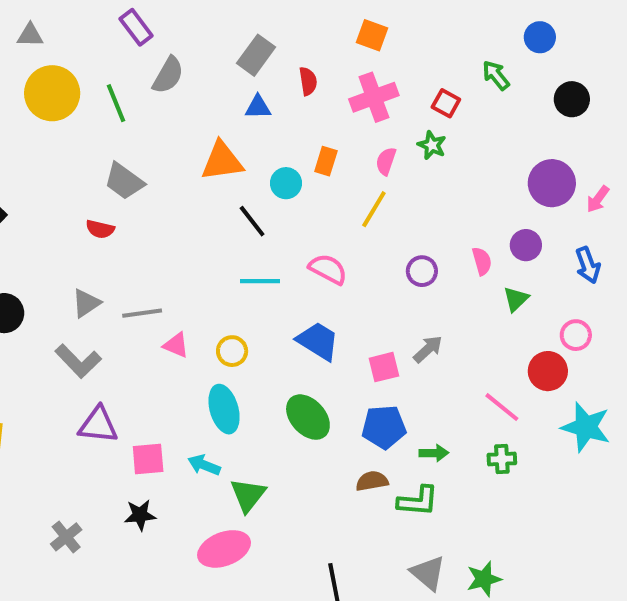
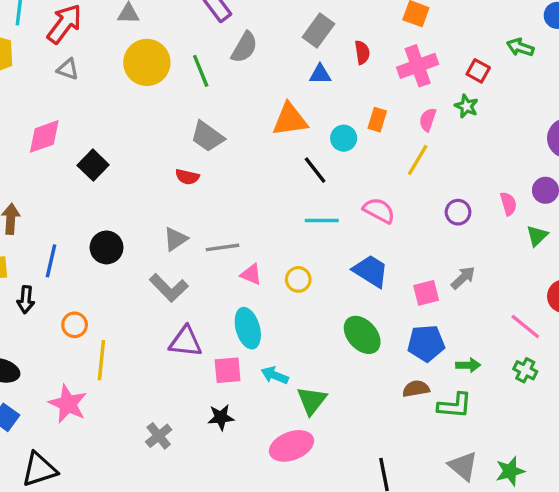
green arrow: (496, 75) -> (520, 47), turned -32
cyan ellipse: (224, 409) -> (248, 328), moved
green cross: (502, 459) -> (525, 370), turned 30

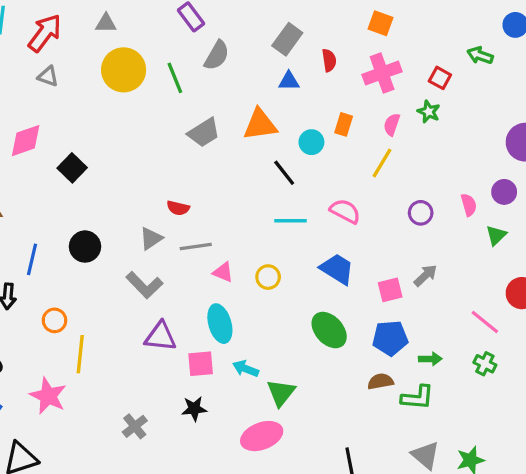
gray trapezoid: (207, 136) -> (204, 133), moved, turned -68
red semicircle: (187, 177) -> (178, 208), moved

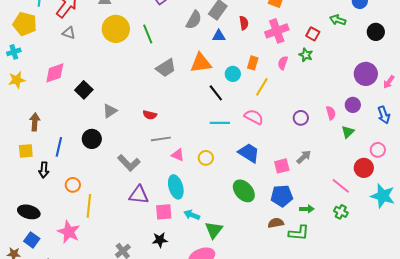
gray semicircle: (217, 55) -> (194, 20), moved
yellow line: (382, 163) -> (262, 87), moved
gray triangle: (151, 238) -> (110, 111), moved

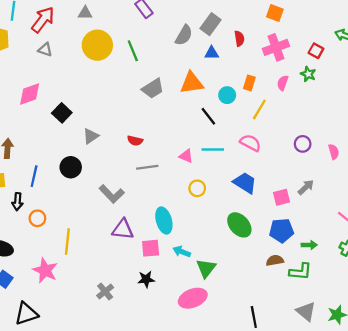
pink semicircle: (331, 113) -> (334, 152), moved
pink triangle: (178, 155) -> (186, 156), moved
orange circle: (73, 185) -> (37, 218), moved

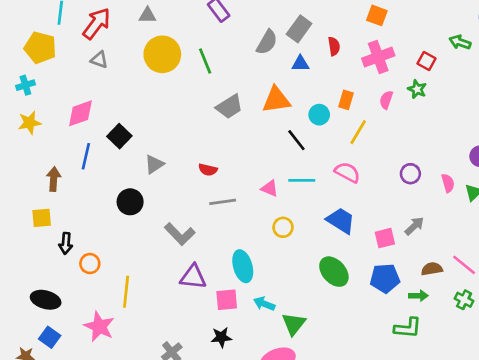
blue line: (34, 176) -> (86, 156), moved
brown semicircle: (275, 260) -> (432, 269), moved

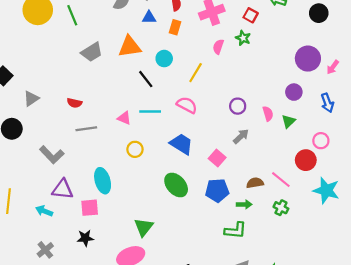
orange rectangle: (346, 100) -> (175, 27), moved
gray arrow: (414, 226) -> (241, 136), moved
pink square: (385, 238) -> (217, 158), turned -35
cyan arrow: (264, 304) -> (44, 211), moved

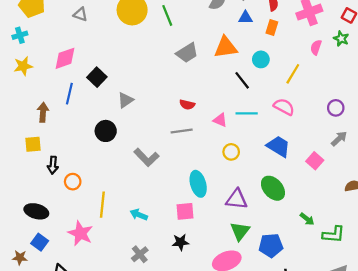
red semicircle: (74, 103) -> (187, 105), moved
purple triangle: (63, 189) -> (237, 199), moved
blue pentagon: (217, 190) -> (271, 245), moved
green arrow: (244, 204) -> (307, 219), moved, turned 40

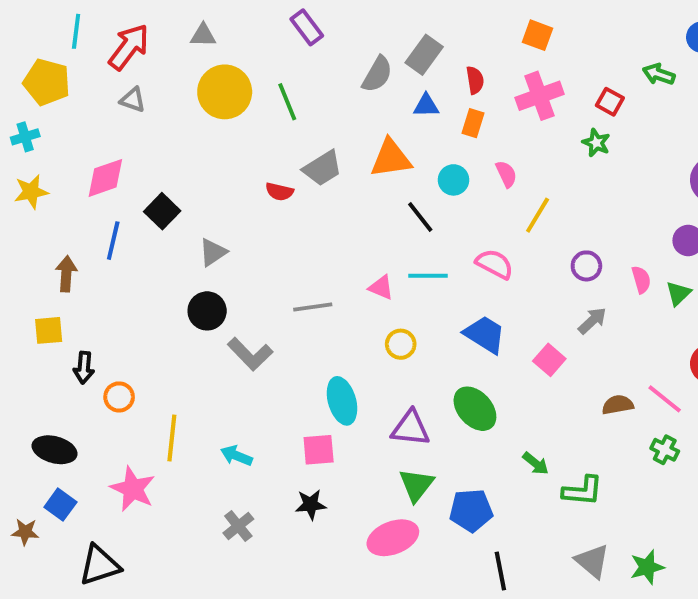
pink semicircle: (316, 47) -> (506, 174), moved, turned 136
yellow line: (293, 74) -> (538, 215), moved
red semicircle: (187, 105) -> (279, 192), moved
black circle: (106, 131) -> (207, 311), moved

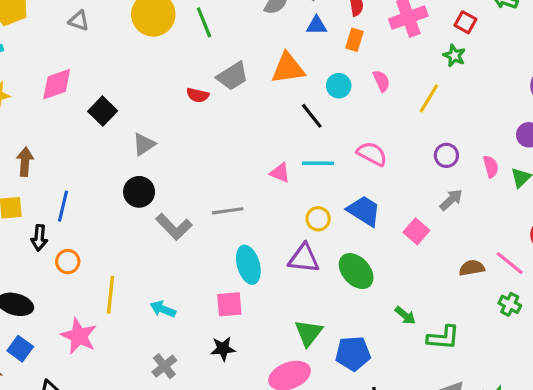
yellow line: (538, 215) -> (429, 98), moved
blue line: (113, 241) -> (63, 206), moved
gray line: (313, 307) -> (228, 211), moved
yellow circle: (401, 344) -> (318, 219), moved
purple triangle: (410, 428) -> (304, 258), moved

